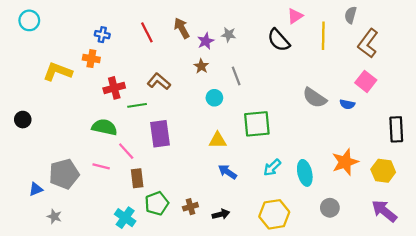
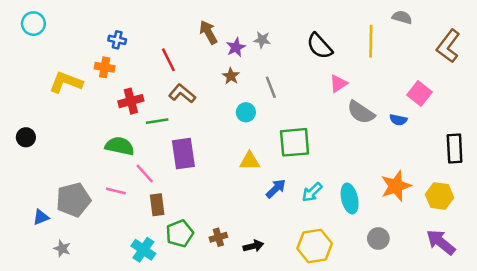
gray semicircle: (351, 15) -> (402, 17), turned 91
pink triangle: (295, 16) -> (338, 84), moved
red line: (147, 32) -> (168, 60), moved
brown L-shape: (368, 43) -> (448, 46), moved
blue arrow: (227, 172) -> (276, 189), moved, turned 102

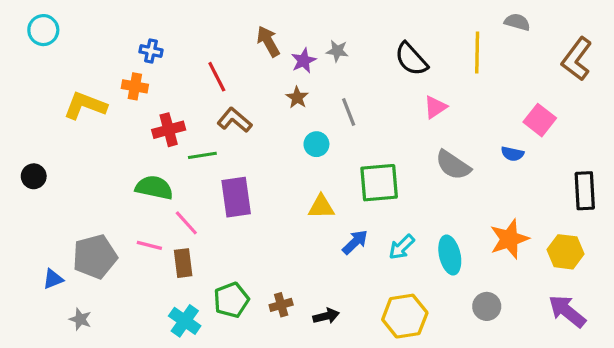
gray semicircle: (361, 112) -> (453, 165), moved
brown rectangle: (157, 205) -> (183, 263), moved

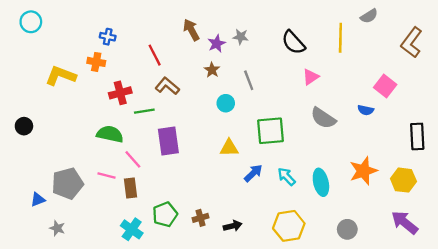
gray semicircle: (517, 22) -> (369, 16), turned 132
cyan arrow: (402, 247) -> (287, 177), turned 90
gray circle: (487, 306) -> (347, 229), moved

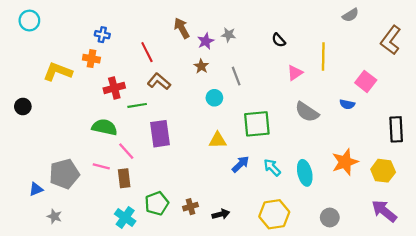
yellow line: (340, 38) -> (323, 56), moved
black semicircle: (293, 42) -> (279, 40), size x0.6
black circle: (24, 126) -> (23, 106), moved

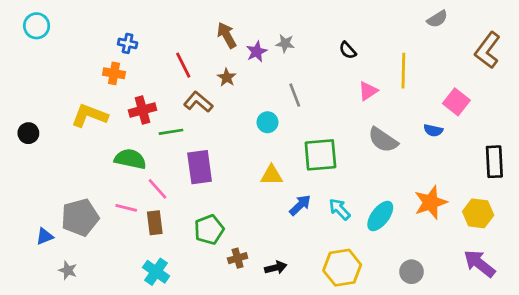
brown star: (201, 66) -> (227, 77), moved
yellow L-shape: (58, 72) -> (90, 115), moved
cyan ellipse: (305, 173) -> (380, 216), turned 50
green pentagon: (157, 203) -> (209, 230), moved

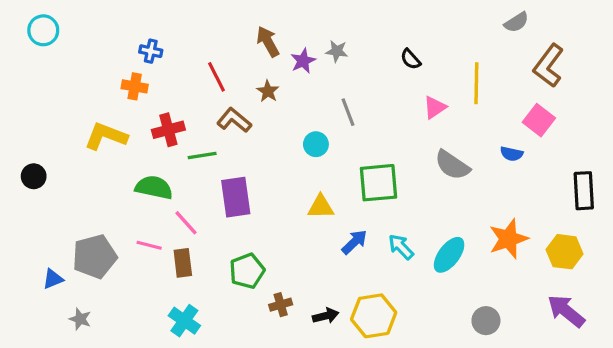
brown L-shape: (488, 50) -> (548, 66), moved
black circle: (28, 133) -> (34, 176), moved
yellow hexagon: (342, 268) -> (374, 316), moved

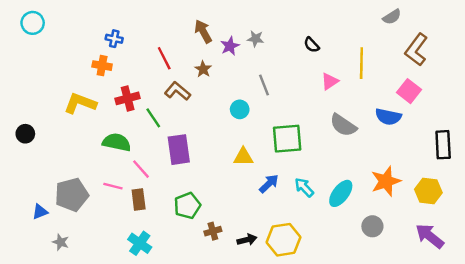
blue semicircle: (512, 154) -> (388, 117), size x1.5
green line: (202, 155) -> (153, 118), turned 65
gray circle: (486, 321) -> (372, 226), moved

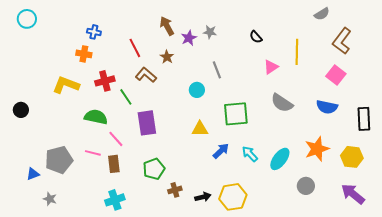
blue semicircle: (388, 117) -> (327, 107), moved
cyan cross: (140, 243) -> (115, 200), turned 36

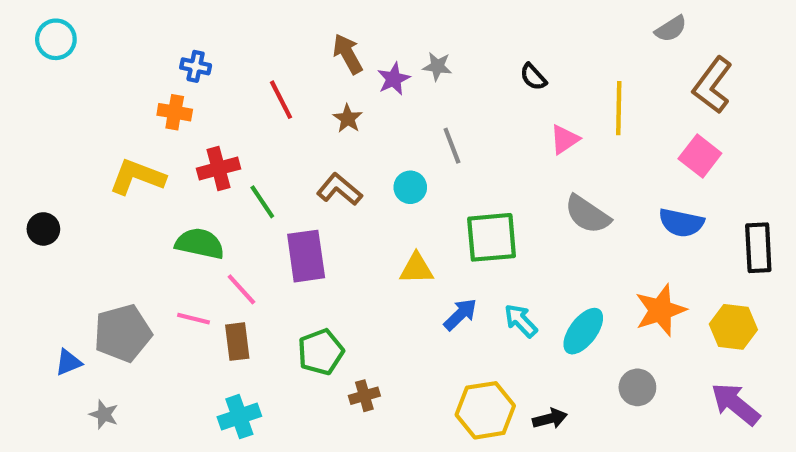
brown L-shape: (146, 75) -> (339, 189), moved
black arrow: (203, 197) -> (550, 419), moved

